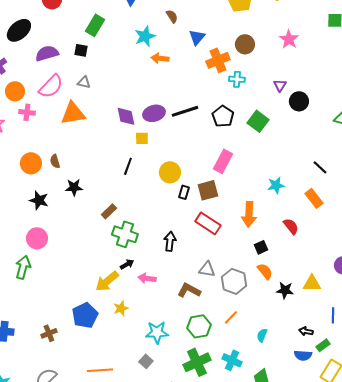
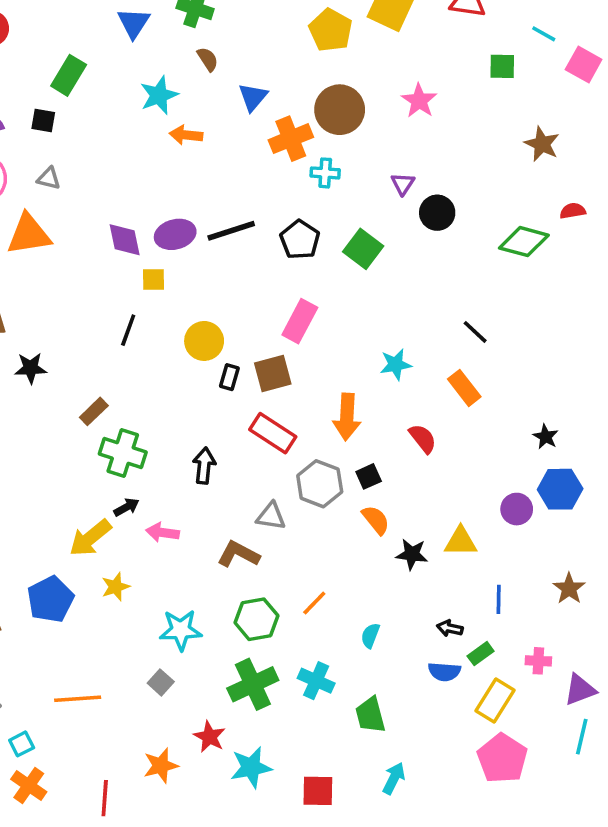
brown circle: (245, 44) -> (340, 110), size x1.4
gray hexagon: (234, 281) -> (320, 484), moved

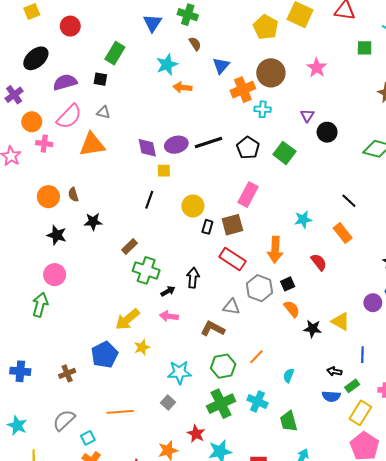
black arrow: (126, 507) -> (168, 291), moved
yellow triangle: (461, 542) -> (341, 321), turned 30

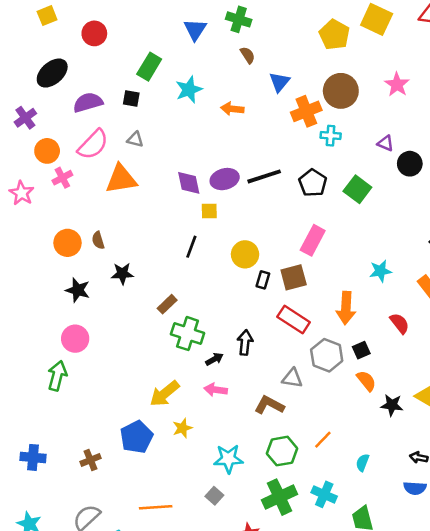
cyan star: (167, 65) -> (189, 90), moved
purple triangle: (307, 116) -> (385, 143), turned -40
pink cross: (44, 144) -> (62, 178), turned -35

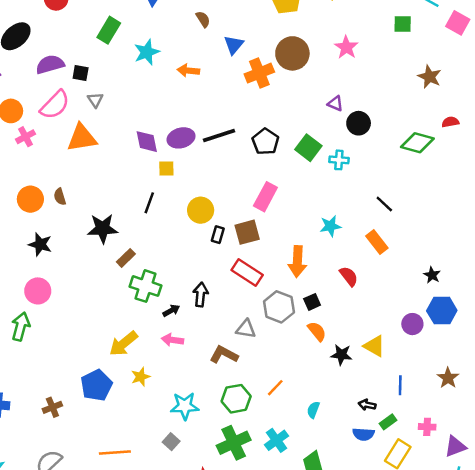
black square: (131, 99) -> (81, 73), moved
cyan cross: (331, 136) -> (339, 160), moved
gray triangle: (135, 139) -> (95, 100), turned 42
black star: (122, 274) -> (103, 229), moved, size x1.4
cyan cross: (324, 494) -> (277, 440), turned 30

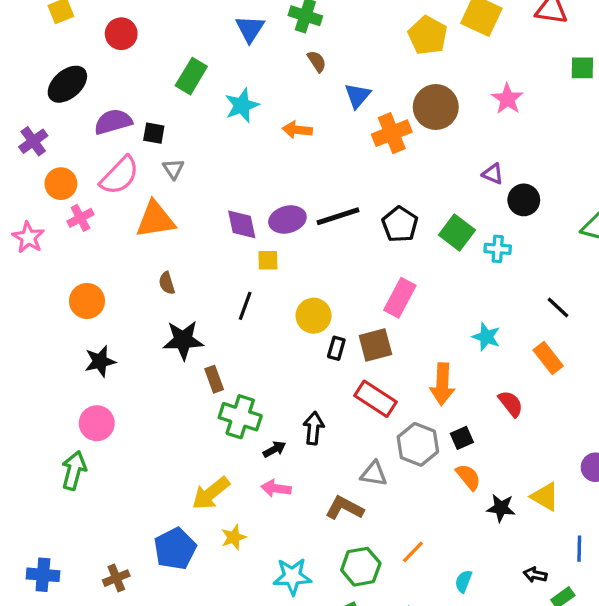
brown semicircle: (60, 197) -> (167, 283), moved
cyan star: (330, 226) -> (486, 337), turned 30
black star: (40, 244) -> (100, 361), turned -30
brown rectangle: (126, 258) -> (214, 379), turned -66

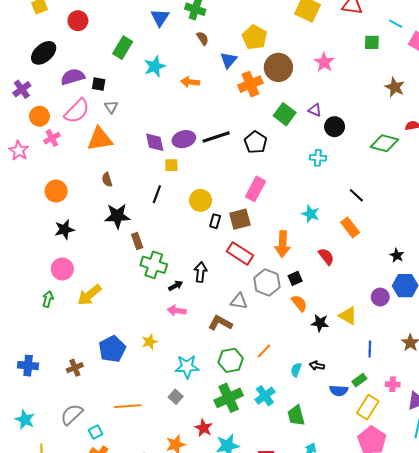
yellow pentagon: (428, 35) -> (255, 37), moved
green square: (457, 233) -> (285, 114), moved
green arrow: (74, 470) -> (48, 299), size x0.7
yellow arrow: (211, 493) -> (89, 295), moved
black arrow: (535, 575) -> (317, 366), moved

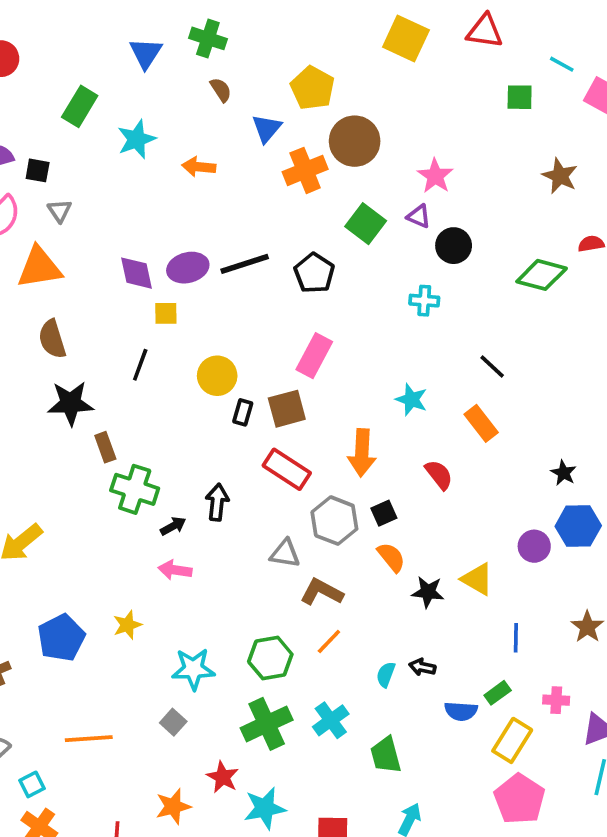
pink star: (324, 62) -> (435, 176), moved
brown semicircle: (107, 180) -> (52, 339), size x1.5
brown L-shape: (220, 323) -> (322, 592), moved

